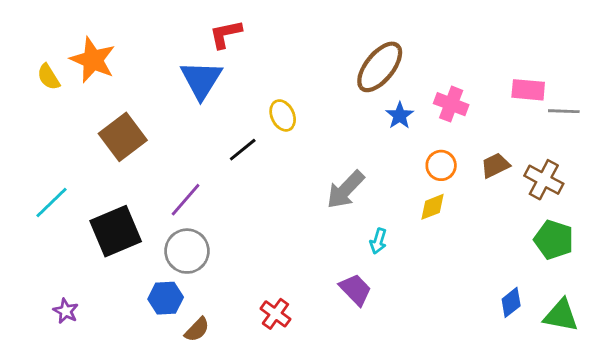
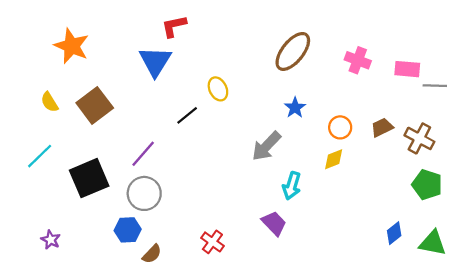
yellow semicircle: (49, 77) -> (50, 102), moved
pink cross: (451, 104) -> (358, 60), moved
blue star: (400, 115) -> (295, 108), moved
cyan arrow: (378, 241) -> (292, 186), size x1.4

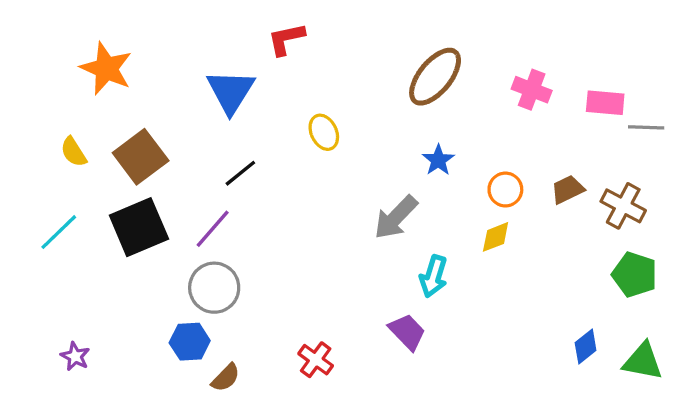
red L-shape: (174, 26) -> (286, 39), moved
black line: (187, 115) -> (240, 173), moved
black square: (89, 178) -> (139, 227), moved

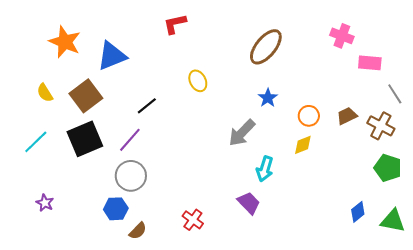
pink cross: (532, 90) -> (342, 36), moved
blue triangle: (231, 91) -> (112, 56), moved, turned 36
gray line: (646, 127) -> (395, 94), moved, turned 55
purple star: (75, 356) -> (45, 203), moved

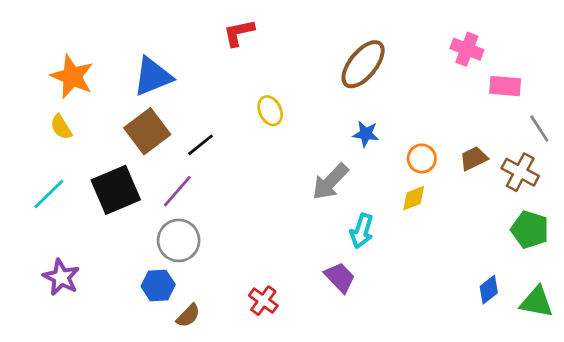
orange star: (65, 42) -> (72, 77), moved
brown square: (86, 96) -> (147, 131), moved
blue star: (268, 98) -> (366, 134), turned -30
purple star: (45, 203) -> (61, 277), size x1.5

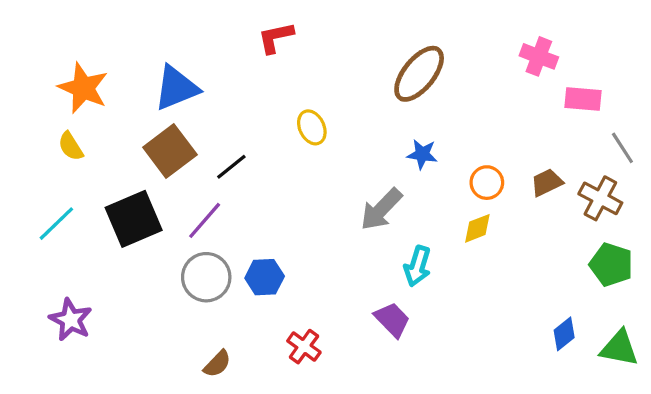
blue hexagon: (158, 286) -> (265, 277), moved

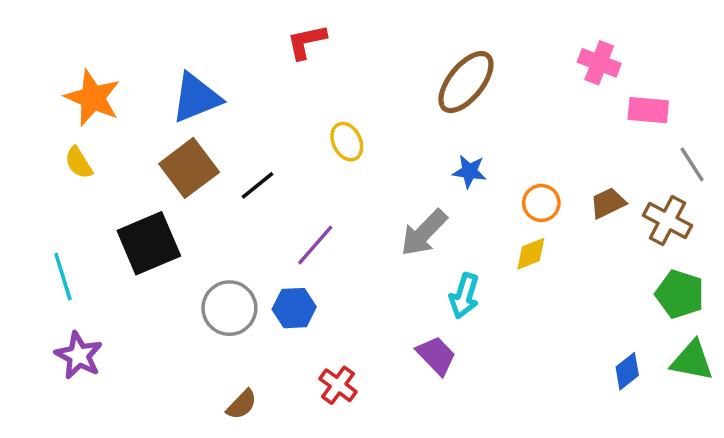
purple line: (205, 220) -> (315, 245), moved
cyan line: (56, 224) -> (63, 277), moved, turned -63
green triangle: (619, 348) -> (692, 361), moved

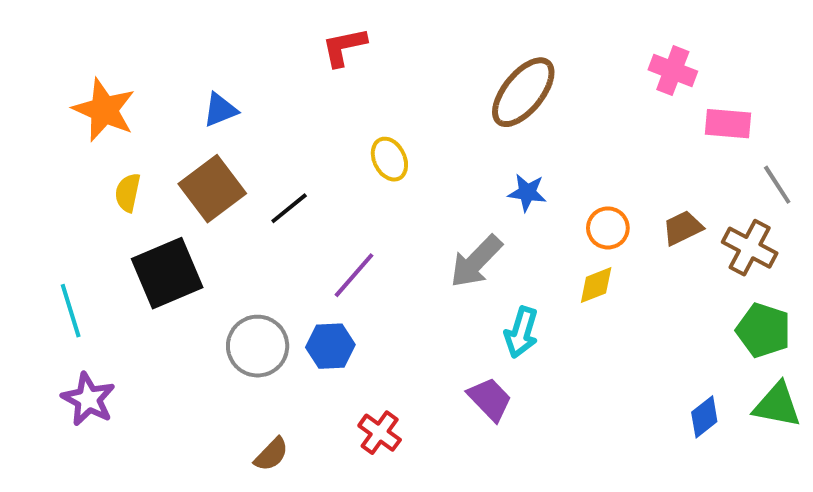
blue triangle: (196, 98) -> (220, 110), size x0.6
yellow semicircle: (79, 163) -> (128, 193), moved, turned 44

